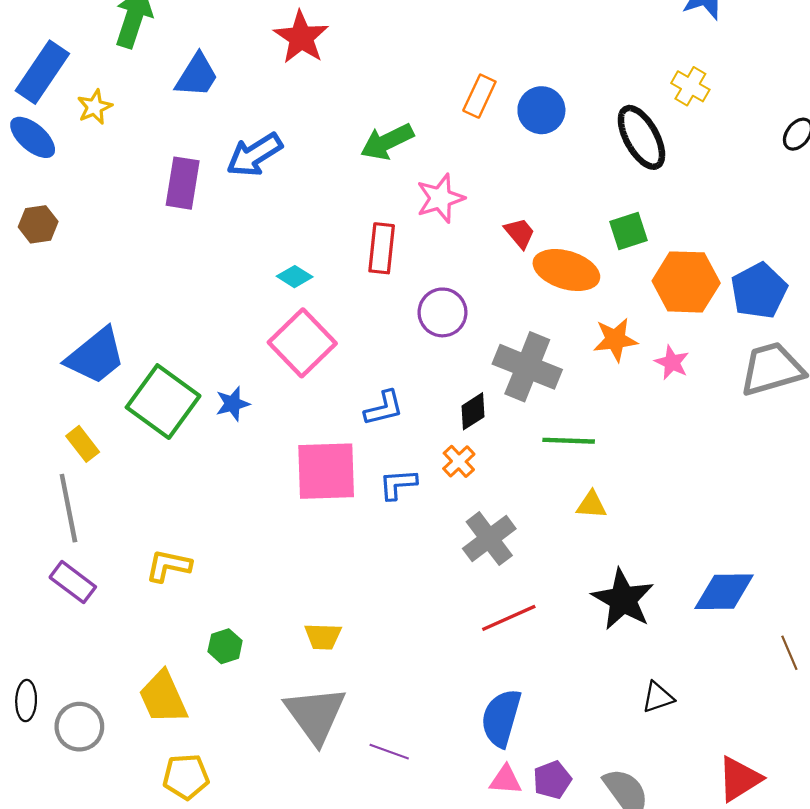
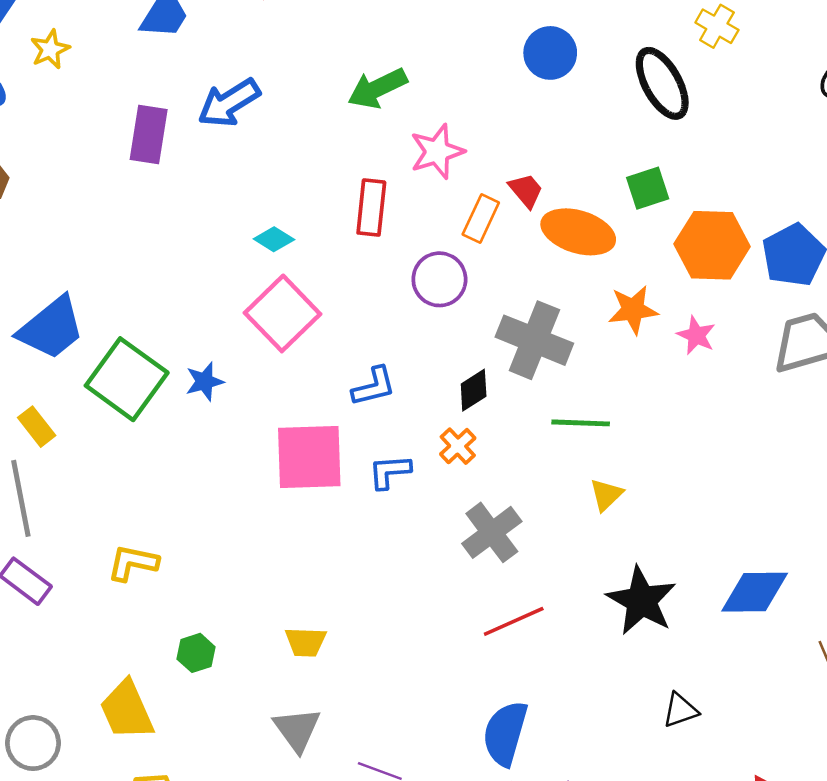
orange rectangle: (479, 96) -> (481, 218), moved
yellow triangle: (591, 505) -> (606, 495), turned -48
gray triangle: (315, 715) -> (297, 730), size x0.7

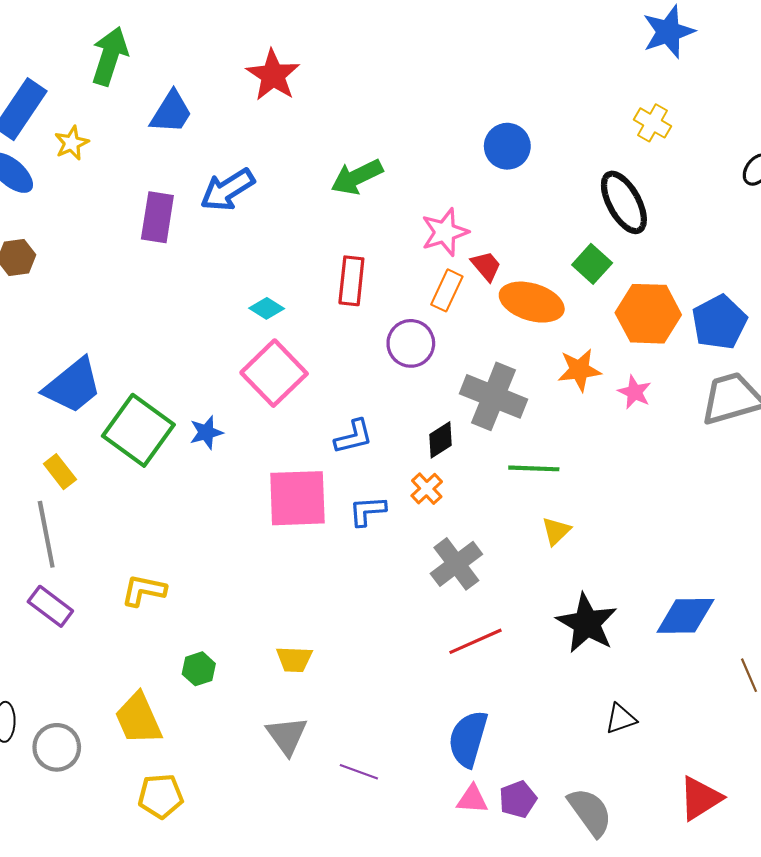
black ellipse: (662, 83) -> (624, 202), moved
pink star: (437, 152) -> (445, 232), moved
green square: (648, 188) -> (592, 264), turned -30

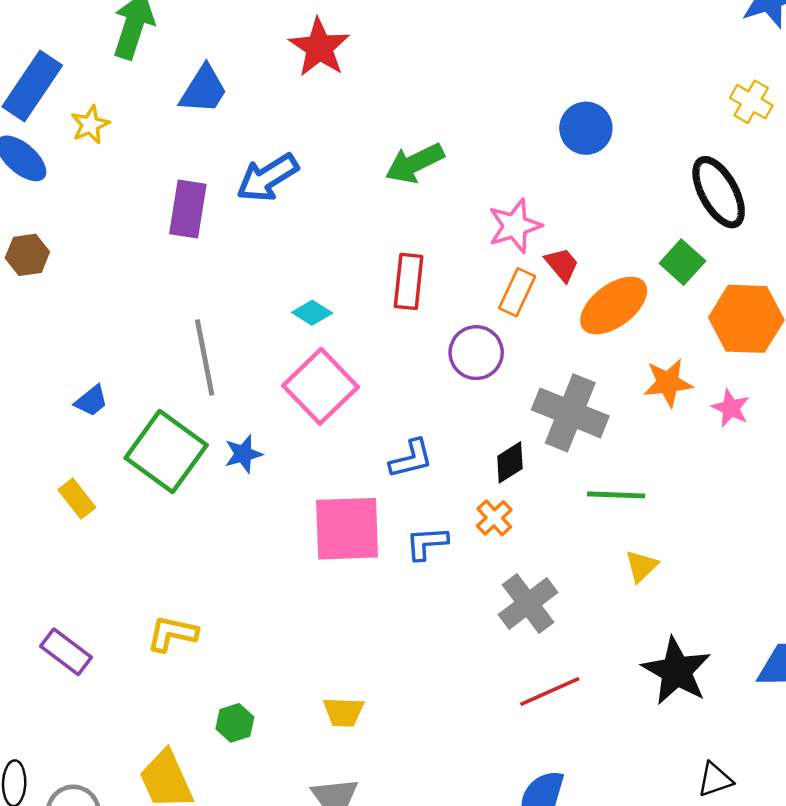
orange ellipse: (532, 302) -> (614, 306), turned -54
blue trapezoid: (73, 386) -> (91, 401), size x0.5
gray line: (46, 534) -> (205, 357), moved

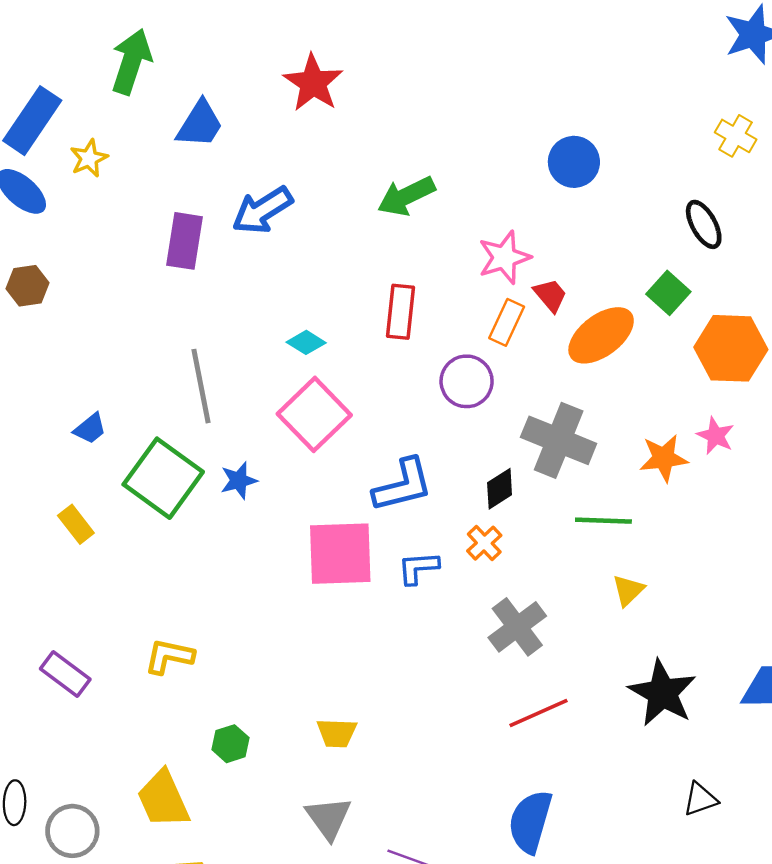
black ellipse: (719, 192) -> (704, 224), size x0.7
orange star: (668, 383) -> (664, 458), moved
blue L-shape: (411, 459) -> (403, 485), size x1.4

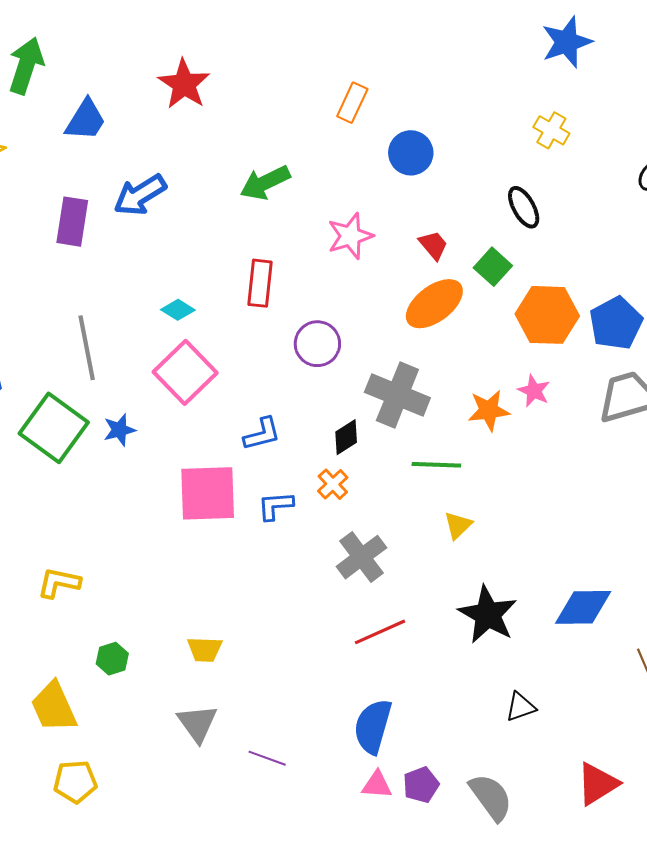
red trapezoid: (550, 295) -> (433, 245), moved
orange rectangle: (507, 322) -> (352, 103), moved
blue L-shape: (403, 485) -> (262, 434), size x0.7

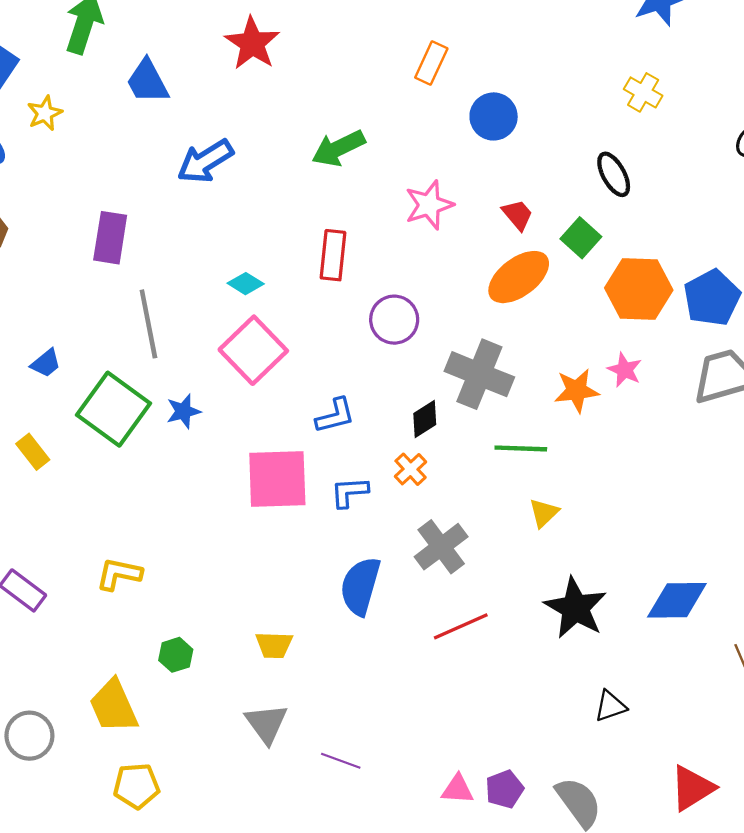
blue trapezoid: (86, 120) -> (147, 82), turned 120
purple rectangle: (72, 222) -> (110, 238), moved
blue semicircle: (373, 726) -> (360, 586), moved

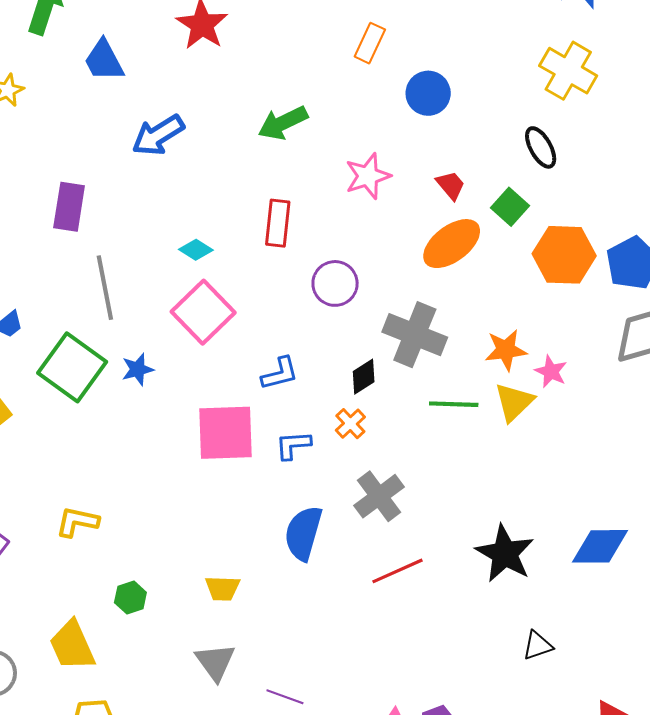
yellow cross: (643, 92) -> (568, 71), size x1.6
pink star: (625, 370) -> (551, 371), moved
yellow triangle: (544, 513) -> (514, 402), moved, size x1.4

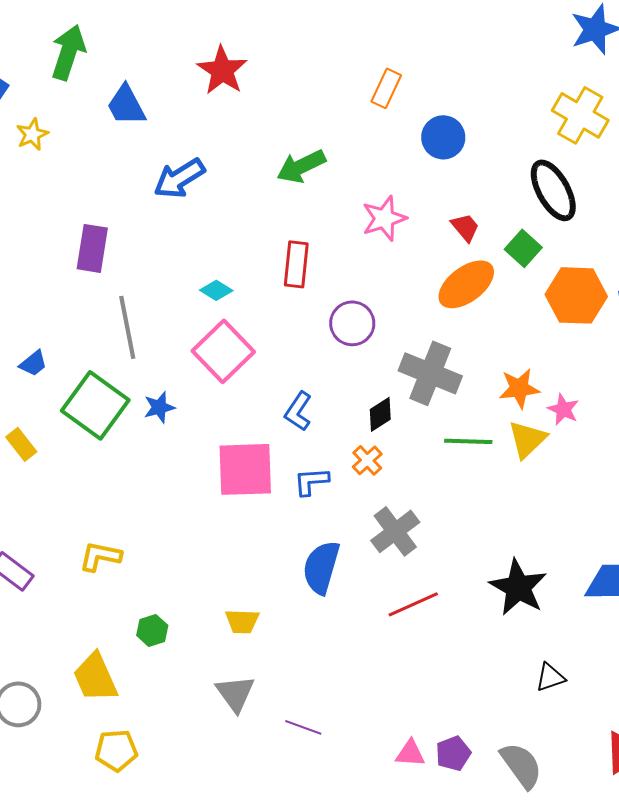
black ellipse: (541, 147) -> (553, 190), size x1.5
blue L-shape: (280, 373) -> (298, 411), turned 138

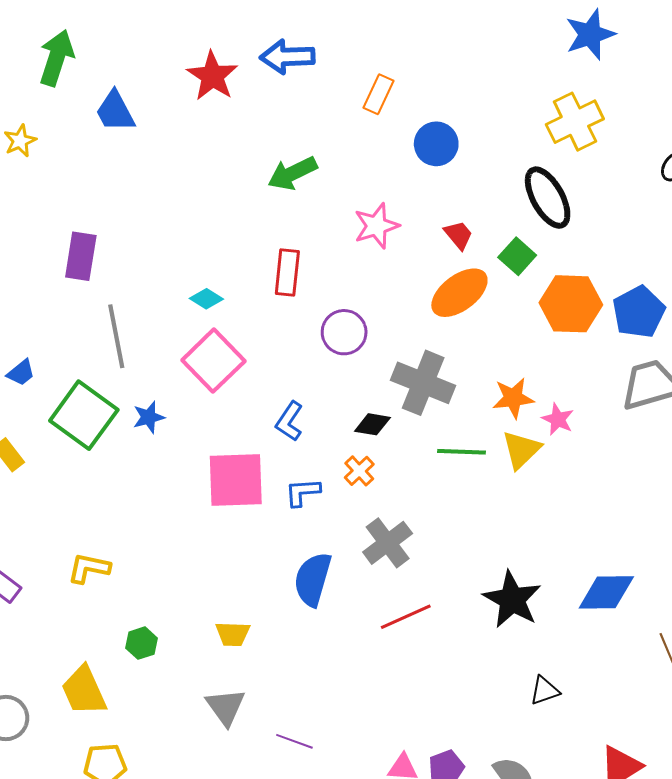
yellow cross: (580, 115) -> (575, 122), turned 34
blue arrow: (179, 178) -> (287, 57), moved, turned 30
black diamond: (380, 414) -> (372, 424), turned 42

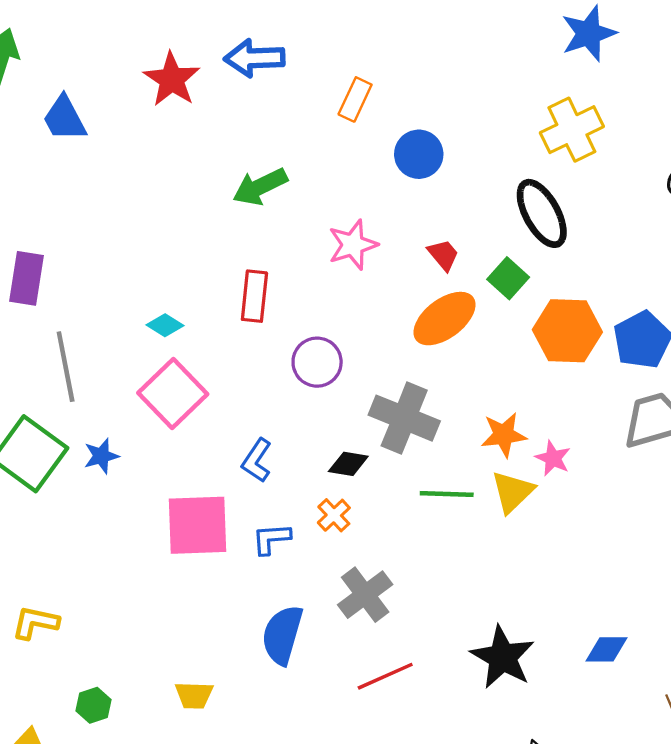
blue diamond: (606, 592) -> (607, 649), size x0.7

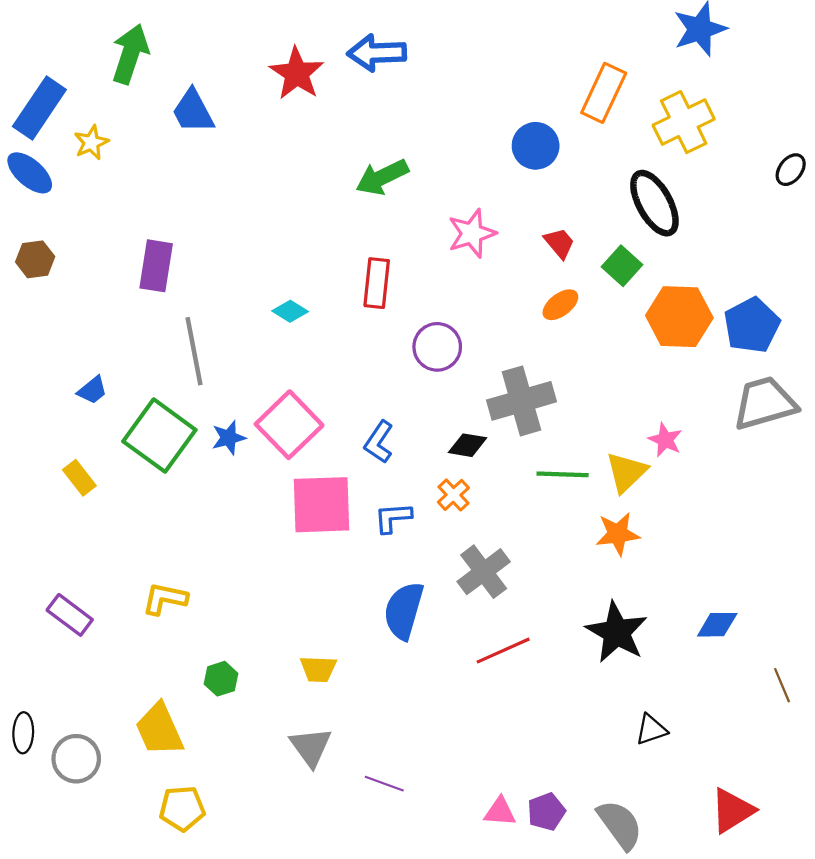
orange rectangle: (355, 99) -> (604, 93), moved, size x1.4
orange ellipse: (444, 319) -> (560, 305), size x0.6
pink square: (173, 393) -> (289, 425), moved
gray cross: (404, 418) -> (522, 401), turned -38
orange star: (504, 435) -> (618, 534), moved

